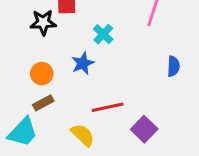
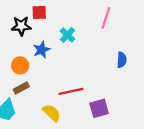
blue star: (83, 63) -> (42, 50), moved
purple square: (144, 129) -> (99, 108), turned 30

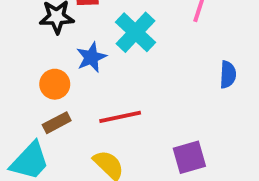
cyan cross: (68, 35) -> (136, 32), size x1.5
red line: (71, 91) -> (120, 117), moved

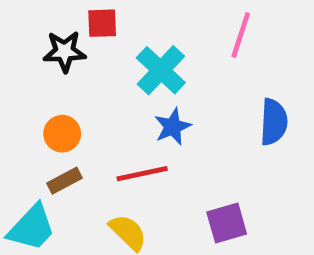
blue star: (91, 57) -> (173, 127), moved
blue semicircle: (228, 75) -> (274, 122), size x1.4

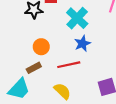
orange circle: (62, 134) -> (41, 47), moved

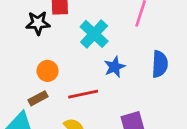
blue star: (82, 44) -> (115, 67), moved

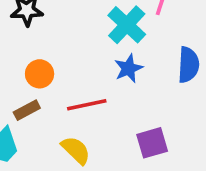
cyan cross: (94, 34) -> (127, 25), moved

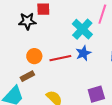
red line: (87, 105) -> (60, 58), moved

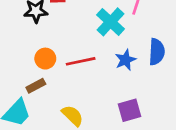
blue star: (83, 53) -> (125, 60), moved

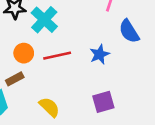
cyan cross: (110, 22) -> (44, 20), moved
blue semicircle: (157, 52) -> (129, 31), moved, turned 145

